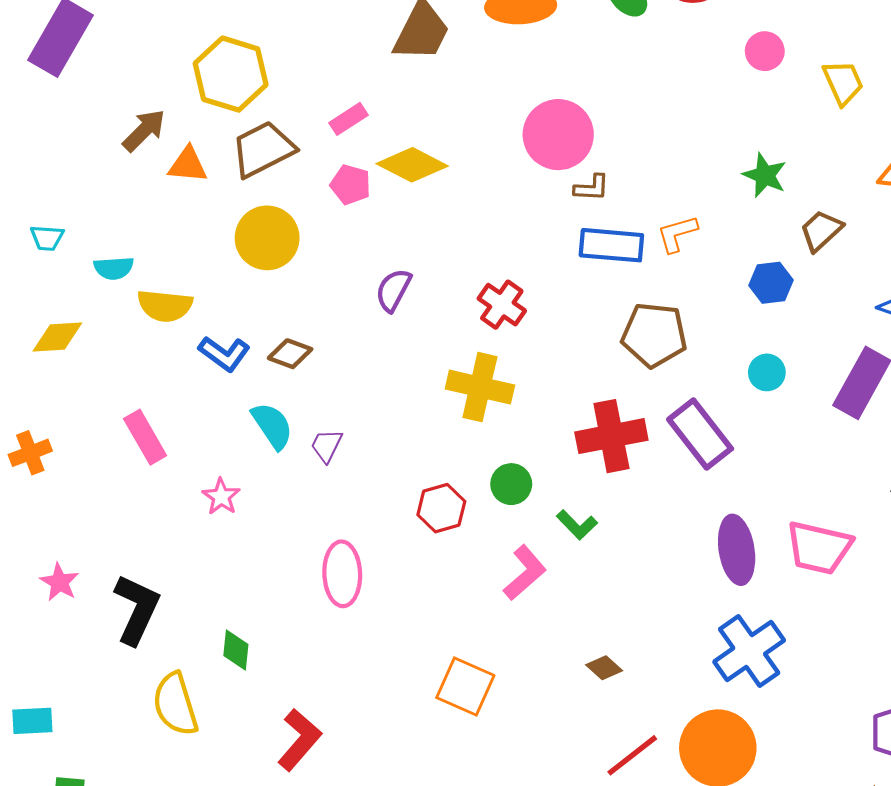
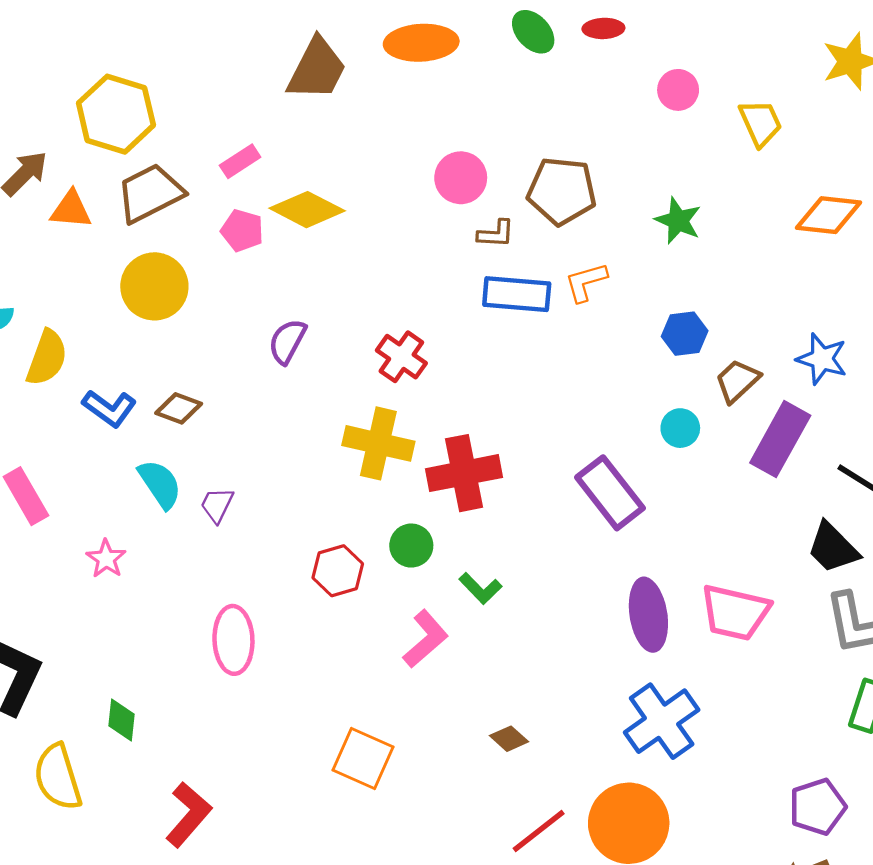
pink circle: (558, 135) -> (461, 178), size x0.7
brown trapezoid: (821, 231) -> (737, 381), moved
yellow semicircle: (165, 306) -> (47, 358), turned -76
brown pentagon: (654, 335) -> (562, 191), moved
red cross: (611, 436) -> (464, 473), moved

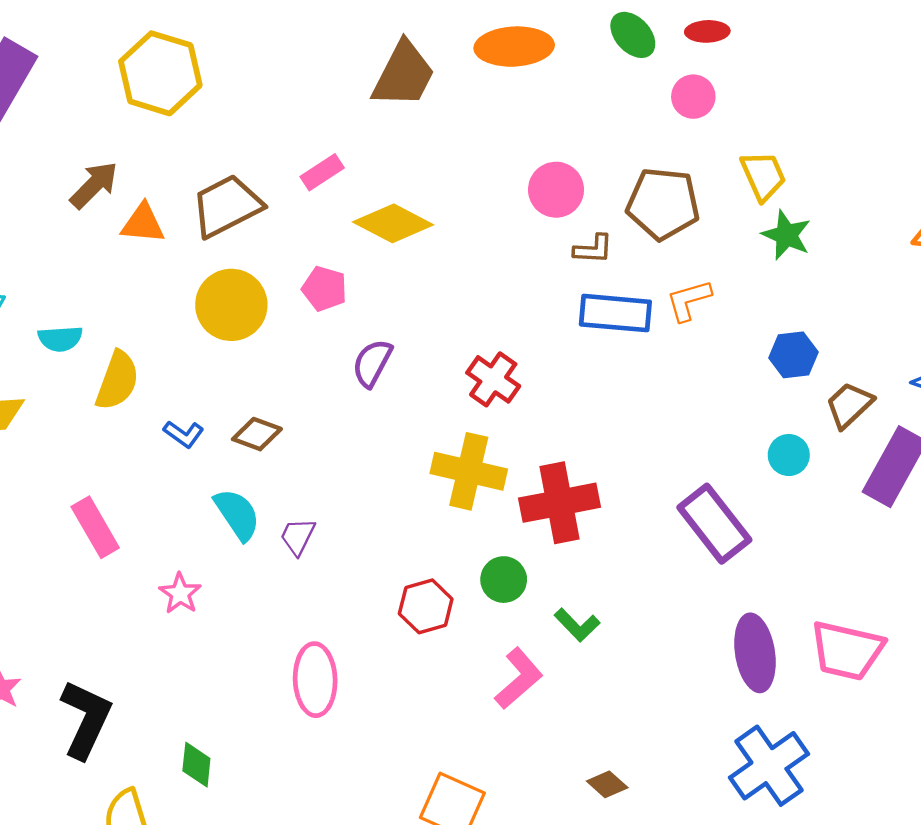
pink circle: (678, 90) -> (693, 97), moved
yellow hexagon: (116, 114) -> (160, 73), moved
yellow trapezoid: (760, 123) -> (763, 176), moved
pink pentagon: (242, 230) -> (324, 289), moved
blue L-shape: (109, 408) -> (184, 434), size x0.7

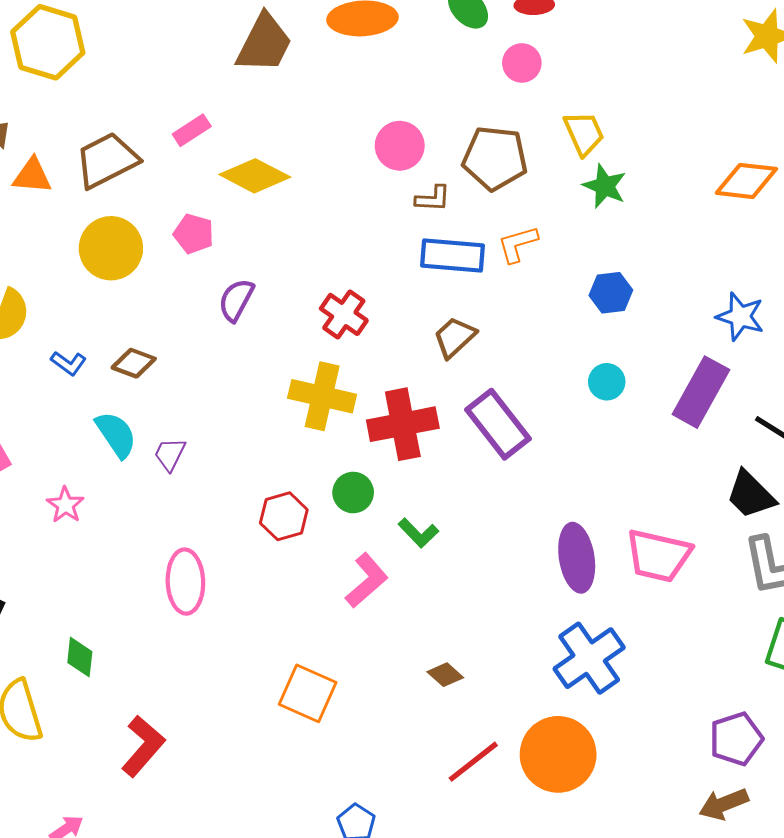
brown trapezoid: (849, 405) -> (455, 337), moved
purple rectangle: (714, 524) -> (498, 424), moved

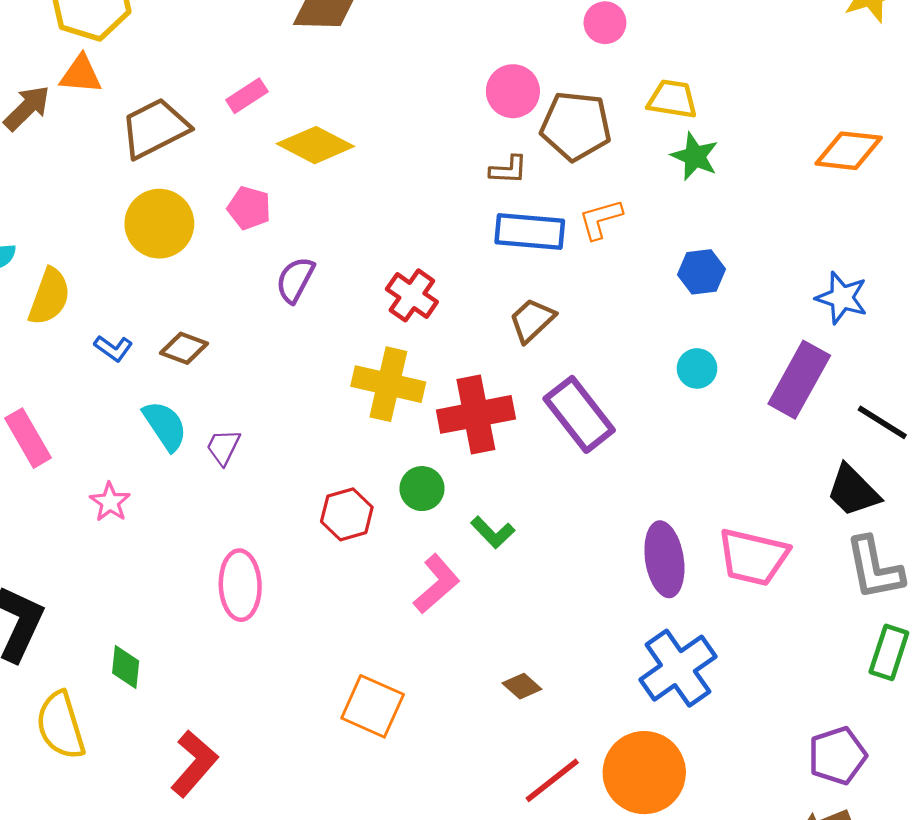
yellow trapezoid: (584, 133) -> (672, 99), turned -57
pink circle: (400, 146) -> (513, 91), moved
orange triangle: (32, 176) -> (81, 74), moved

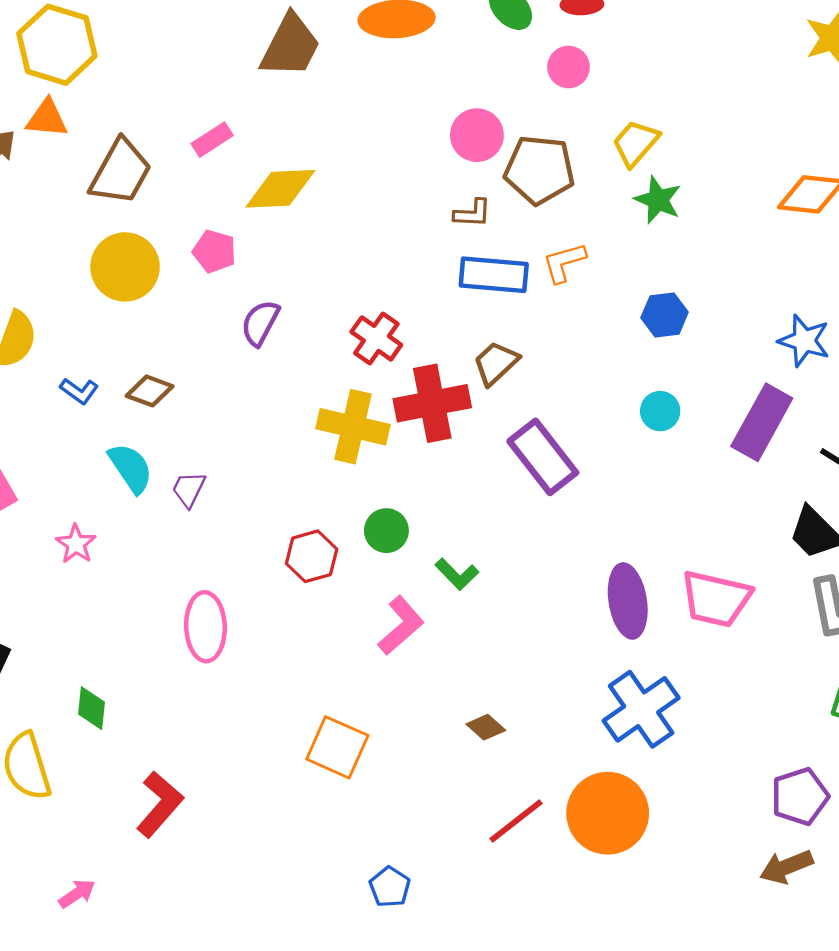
yellow trapezoid: (672, 99) -> (636, 143), turned -58
brown trapezoid: (155, 128) -> (121, 172), turned 146
yellow diamond: (315, 145) -> (280, 189), turned -30
red cross: (476, 414) -> (432, 403), moved

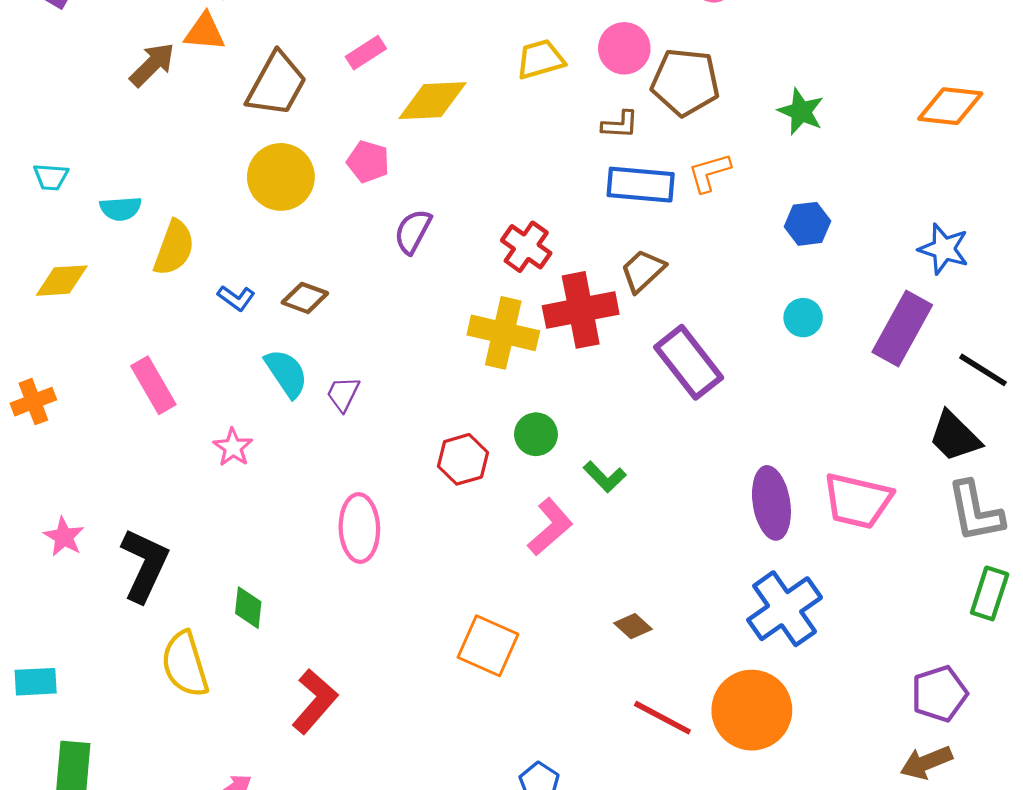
yellow trapezoid: (636, 143) -> (540, 59), moved, turned 33
red line: (516, 821) -> (662, 718), turned 66

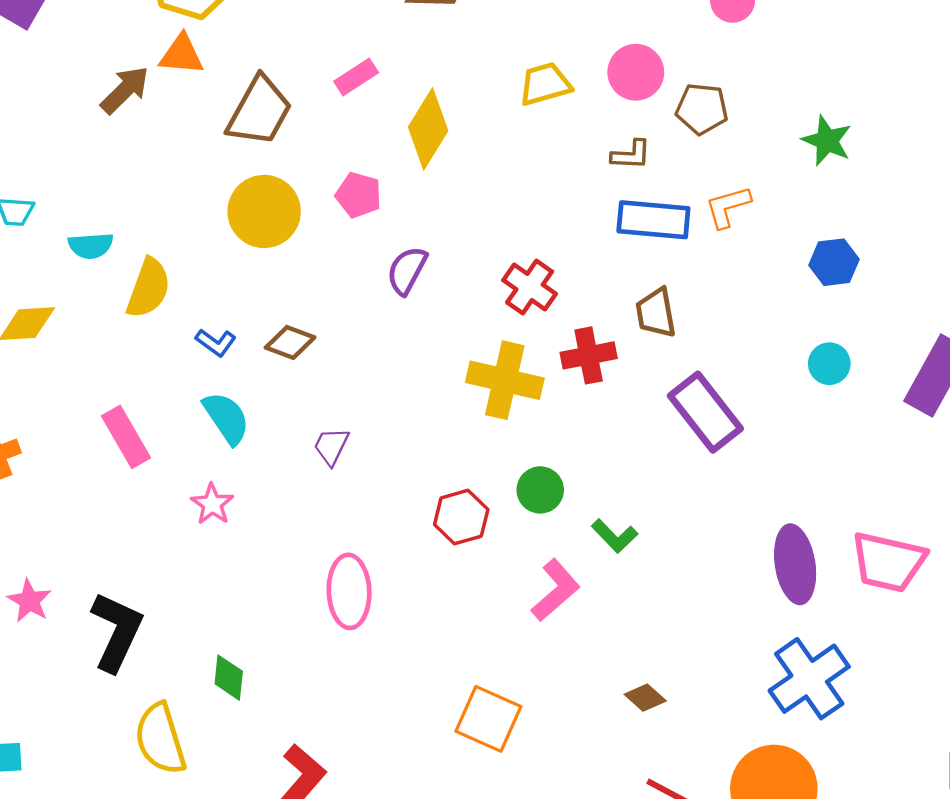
brown pentagon: (685, 82) -> (702, 109), size x0.7
yellow diamond: (432, 101) -> (428, 129), turned -56
brown trapezoid: (643, 271) -> (656, 313), turned -57
red cross: (581, 310) -> (589, 355), size x0.7
cyan semicircle: (286, 373) -> (226, 418), moved

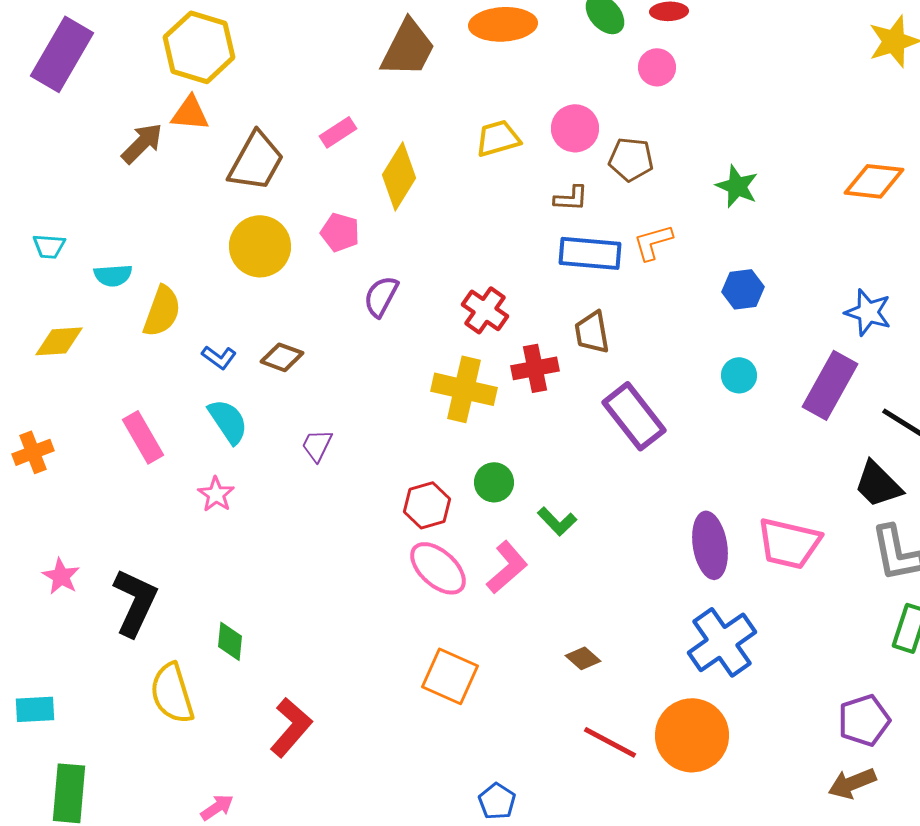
pink ellipse: (349, 591) -> (438, 568), moved, turned -46

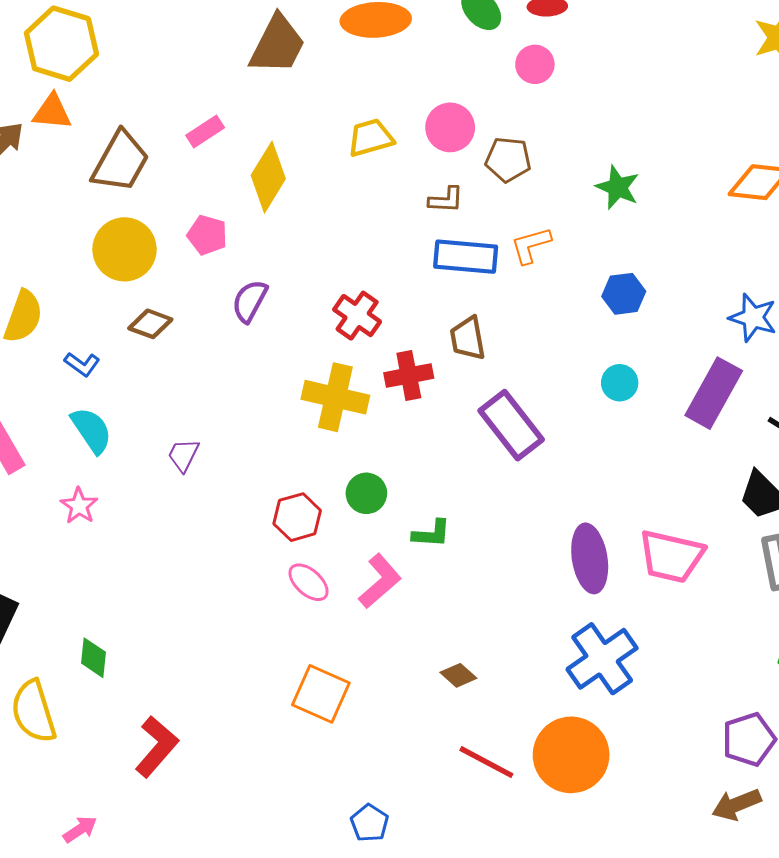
brown diamond: (282, 357) -> (150, 324), moved
green L-shape: (557, 521) -> (432, 534), turned -42
pink ellipse: (438, 568) -> (309, 582), size x0.7

